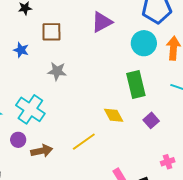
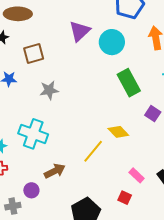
cyan circle: (144, 43) -> (112, 42), moved
yellow diamond: (114, 115) -> (118, 132), moved
purple circle: (18, 140) -> (31, 190), moved

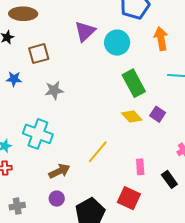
yellow diamond: (118, 132) -> (132, 117), moved
pink rectangle: (137, 175) -> (140, 167), moved, turned 42
purple circle: (31, 190) -> (57, 199), moved
red square: (125, 198) -> (129, 198), size x1.6

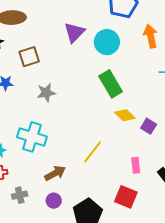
green rectangle: (134, 83) -> (111, 84), moved
purple square: (158, 114) -> (149, 126), moved
gray cross: (17, 206) -> (20, 195), moved

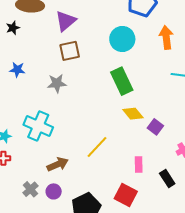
purple triangle: (74, 32) -> (66, 21), moved
brown square: (29, 57) -> (70, 51), moved
gray cross: (20, 195) -> (30, 189), moved, turned -35

